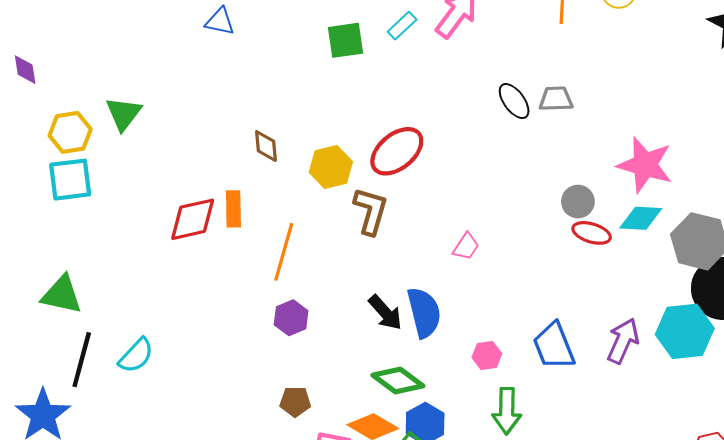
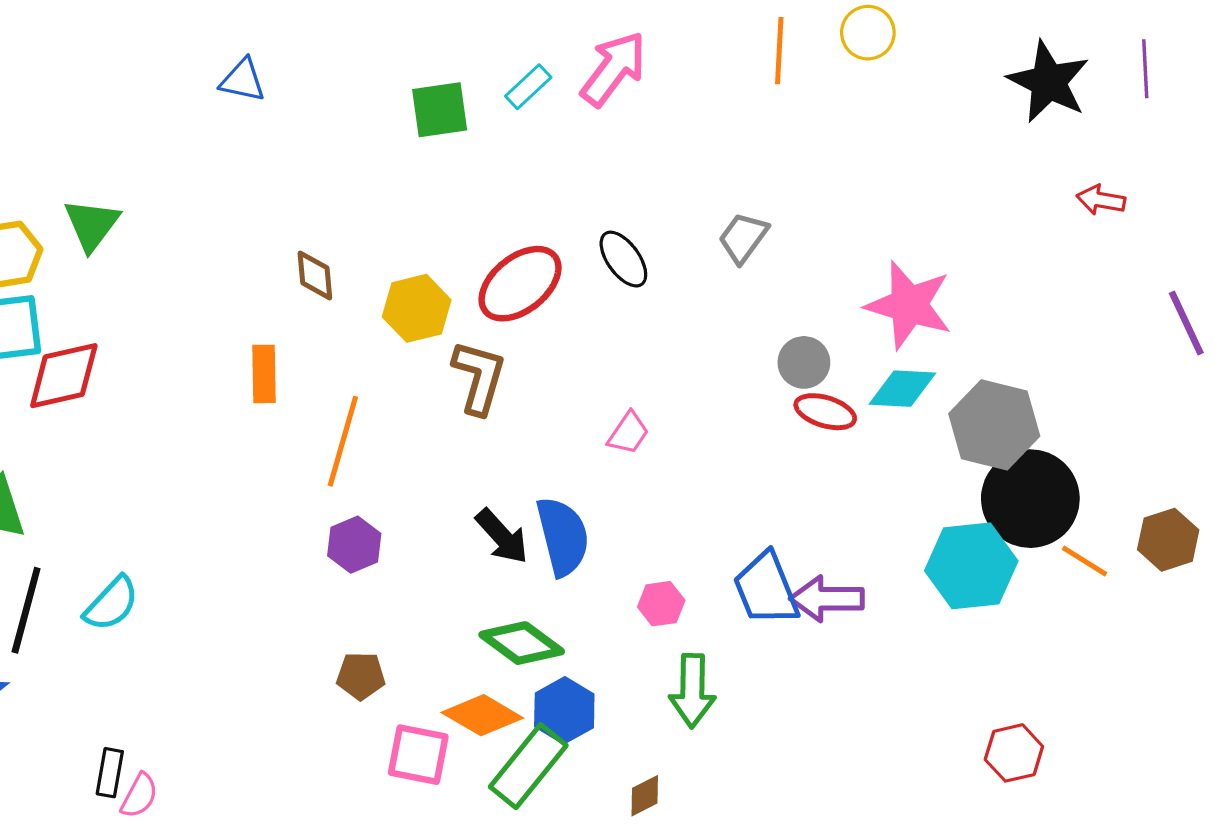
gray trapezoid: (556, 99) -> (743, 238), moved, turned -52
black ellipse: (514, 101) -> (623, 259), moved
red diamond: (193, 219) -> (64, 376), moved
purple arrow: (623, 341) -> (827, 599), moved, turned -114

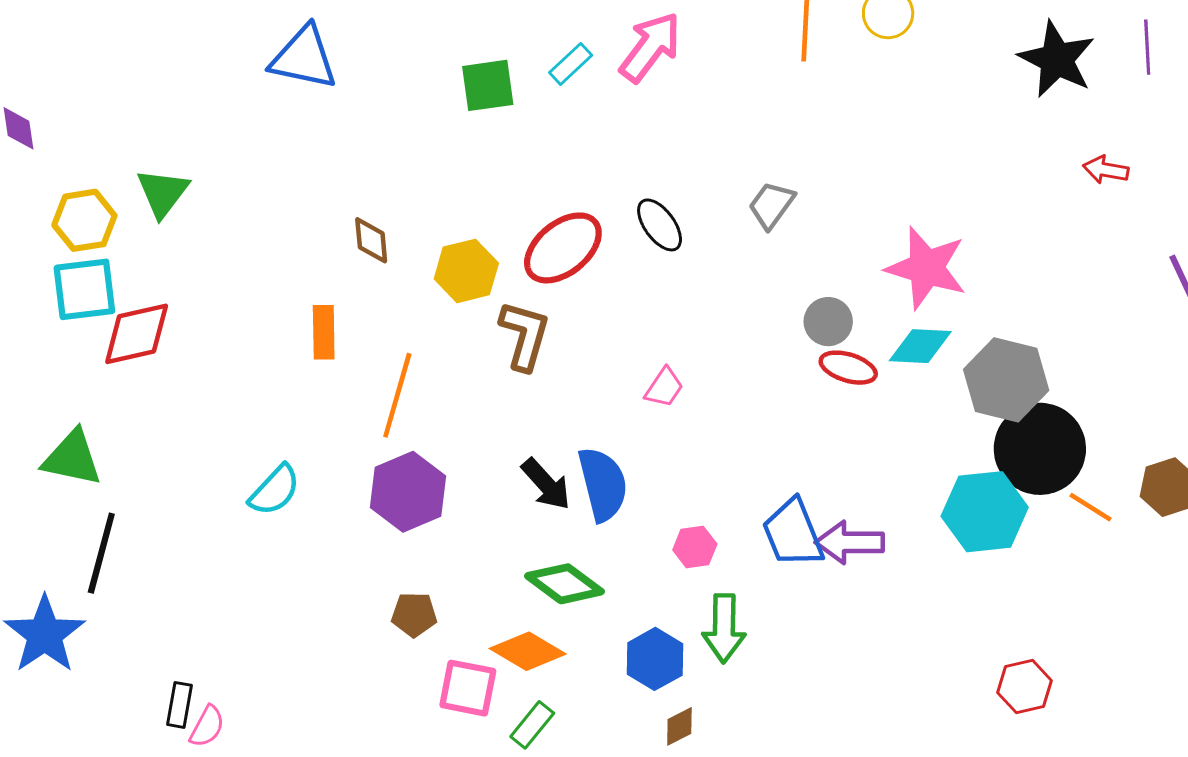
blue triangle: (243, 80) -> (304, 58), size x1.6
purple hexagon: (354, 545) -> (408, 492), size x1.5
cyan semicircle: (111, 604) -> (275, 490), moved
blue hexagon: (564, 710) -> (655, 659), moved
green rectangle: (528, 766) -> (532, 725), moved, size x0.6

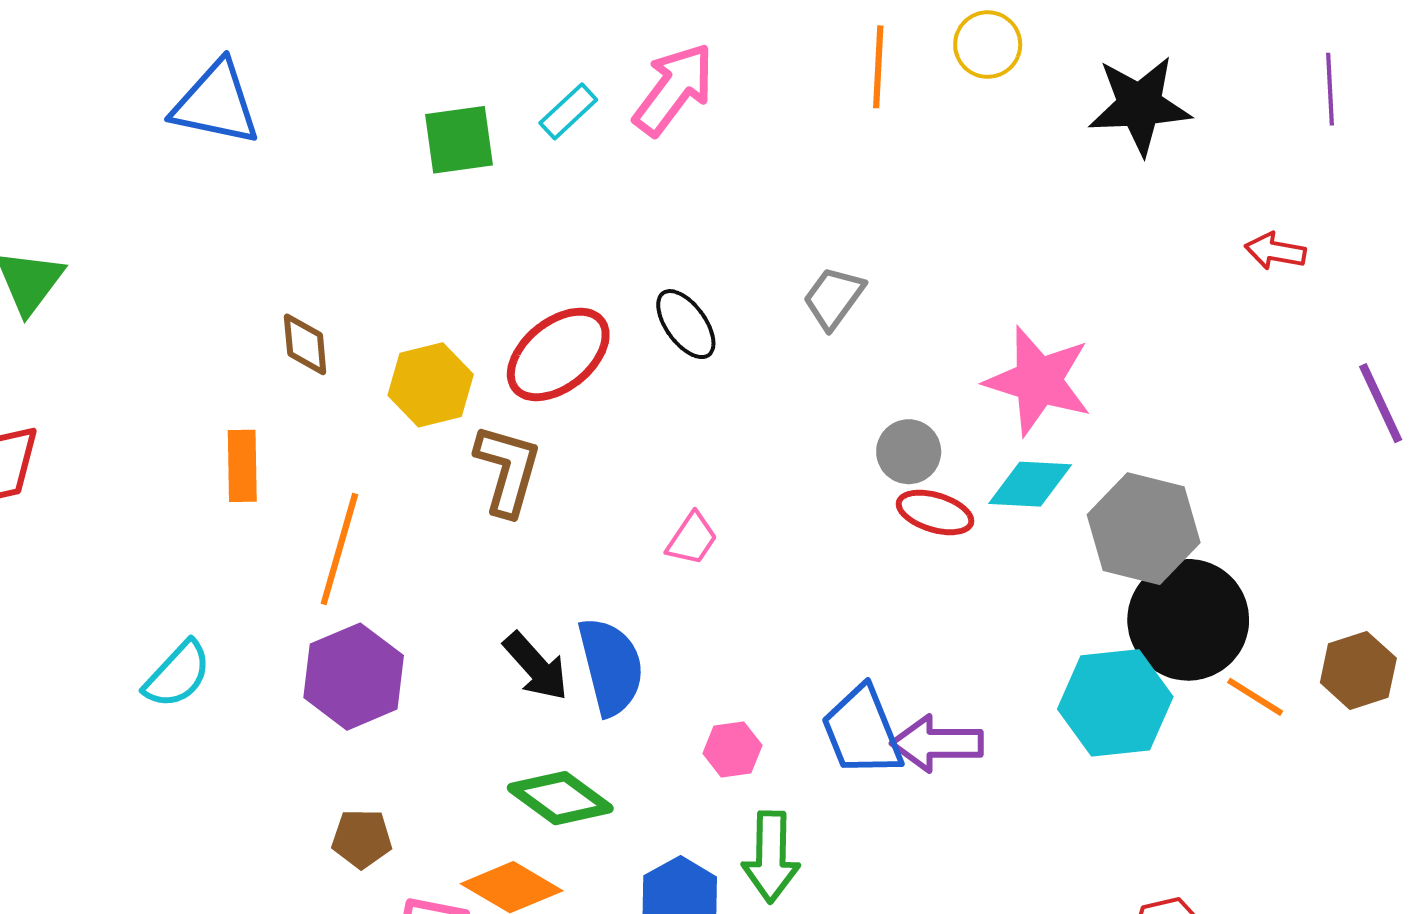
black star: (1057, 59) -> (1140, 105), moved, turned -30

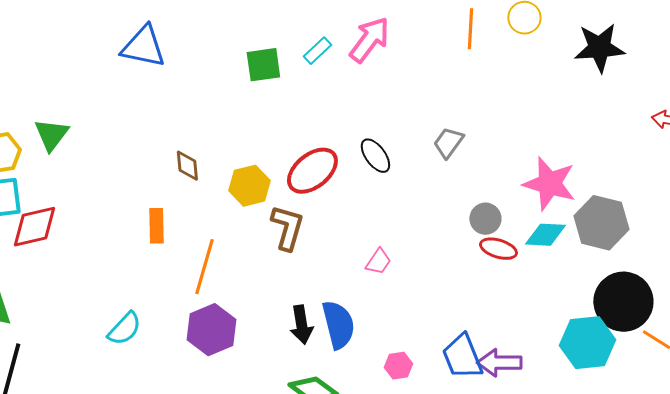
gray hexagon: (1144, 529) -> (601, 223), moved
black arrow: (536, 666) -> (301, 325), turned 33

